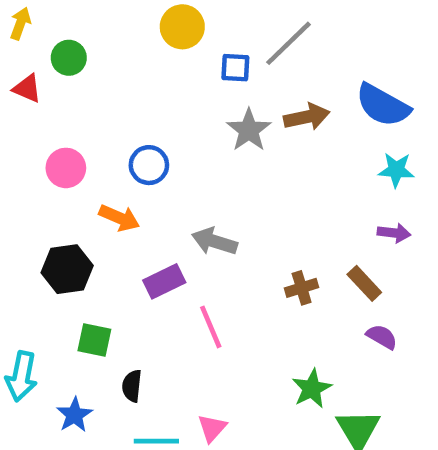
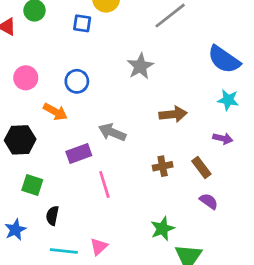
blue square: (235, 68) -> (82, 23), moved
brown arrow: (307, 117) -> (173, 114), moved

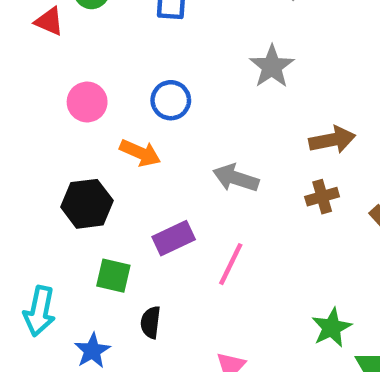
purple rectangle: (79, 154) -> (174, 238), moved
brown cross: (163, 166) -> (322, 197), moved
pink line: (104, 184) -> (231, 264), turned 48

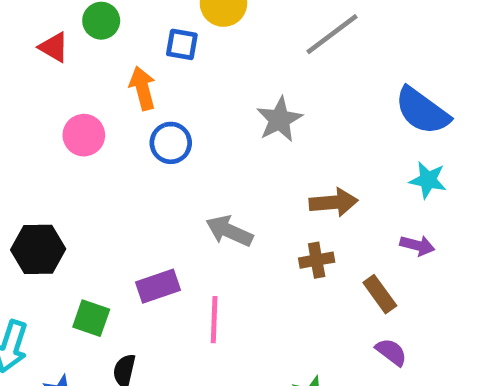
orange arrow: (140, 153) -> (142, 88), moved, turned -135
black hexagon: (87, 204) -> (38, 249), moved
pink line: (231, 264) -> (214, 320), turned -30

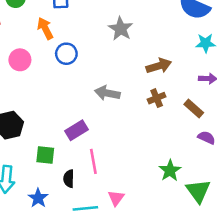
pink line: (214, 320) -> (93, 161), moved

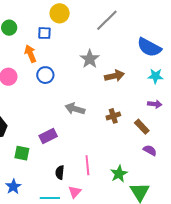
brown arrow: (159, 66) -> (114, 76), moved
pink line: (93, 161) -> (87, 165), moved
black semicircle: (69, 179) -> (60, 172), moved

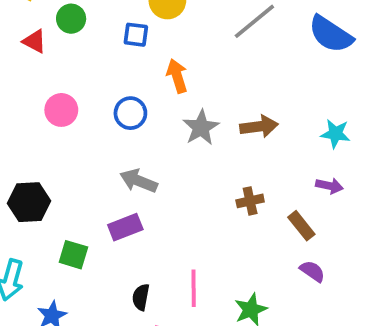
blue semicircle: (149, 47) -> (331, 34), moved
orange arrow: (30, 54) -> (177, 76), moved
gray star: (90, 59) -> (201, 128), moved
gray arrow: (75, 109) -> (139, 181), moved

